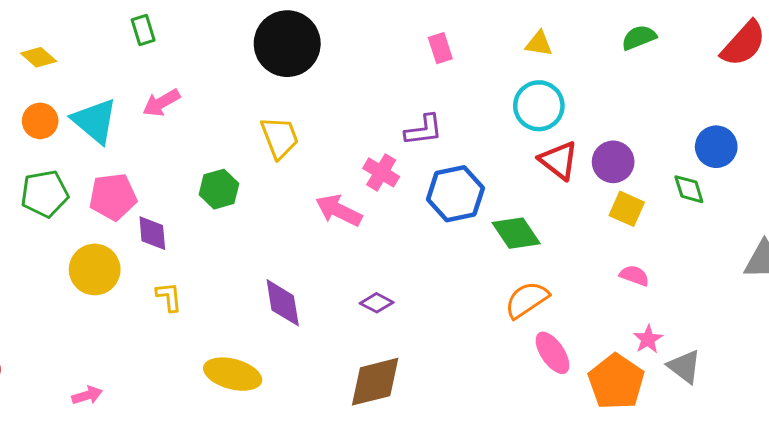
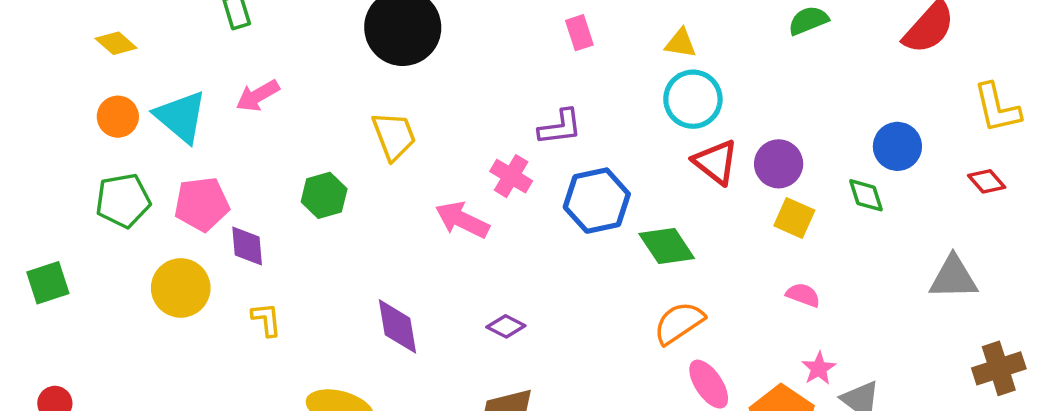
yellow triangle: (539, 44) -> (681, 43), moved

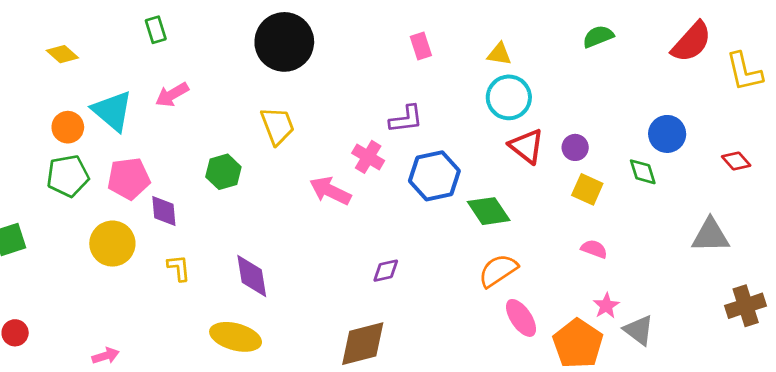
yellow L-shape: (997, 108) -> (744, 72), moved
orange circle: (118, 117) -> (68, 127), moved
purple circle: (779, 164) -> (575, 147), size x0.7
purple diamond: (398, 326) -> (252, 276), moved
purple diamond: (506, 326) -> (386, 271), moved, turned -40

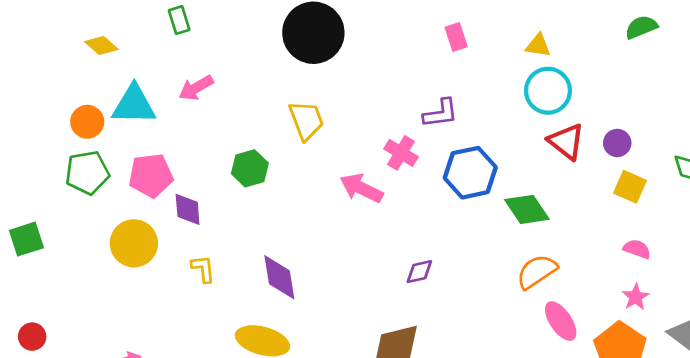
yellow diamond: (62, 54) -> (101, 45), moved
cyan triangle: (112, 111) -> (134, 105), turned -39
pink star: (606, 306) -> (636, 297), moved

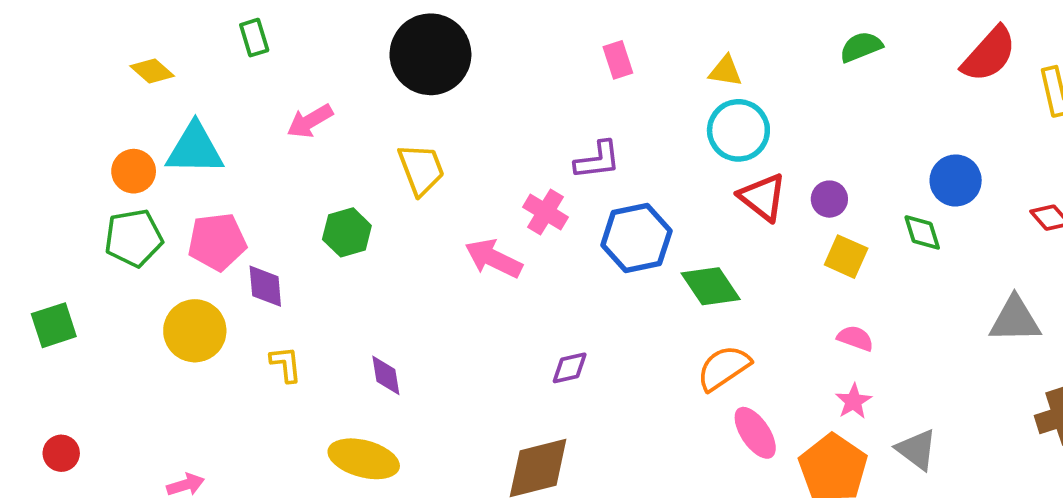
pink arrow: (196, 88) -> (310, 121), moved
purple diamond: (279, 277) -> (386, 375), size x0.7

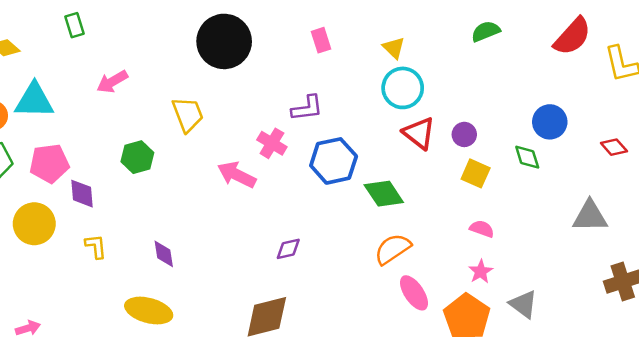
black circle: (430, 54) -> (224, 41), moved
yellow triangle: (725, 71) -> (394, 48), turned 35

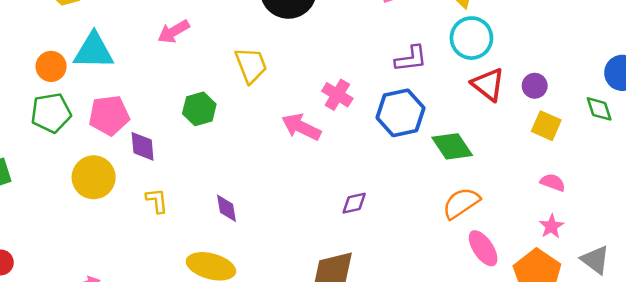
purple L-shape: (307, 108) -> (411, 59), moved

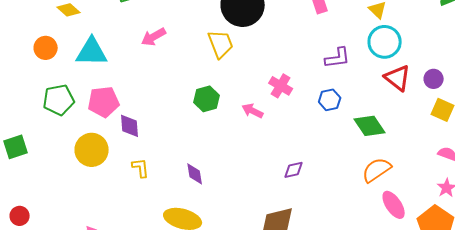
yellow trapezoid: (251, 65) -> (221, 44), moved
orange circle: (51, 66) -> (46, 48), moved
green hexagon: (199, 109) -> (207, 99), moved
blue hexagon: (401, 113) -> (330, 100), size x0.6
pink arrow: (301, 127) -> (253, 111), size x0.7

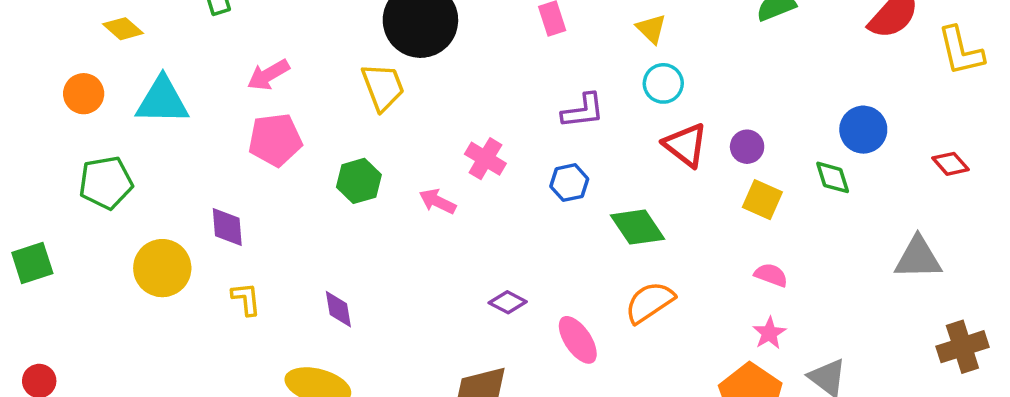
cyan circle: (385, 42) -> (663, 83), size x0.7
pink pentagon: (104, 102) -> (275, 140), moved
purple diamond: (294, 170) -> (508, 302), turned 40
pink ellipse: (394, 205) -> (578, 340), moved

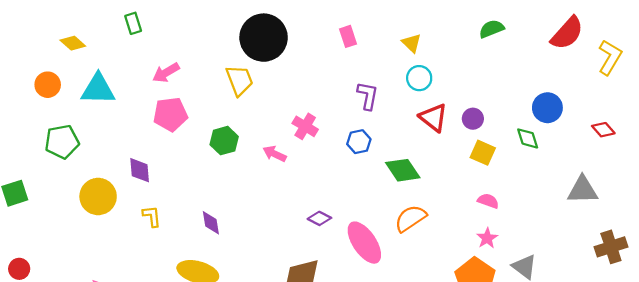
yellow L-shape: (961, 51) -> (610, 57), turned -136
purple L-shape: (583, 111) -> (368, 96), turned -72
pink ellipse: (578, 340) -> (364, 243), size x1.4

